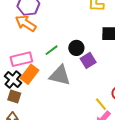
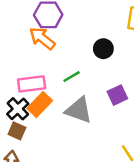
black circle: (76, 48) -> (103, 49), moved

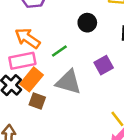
orange arrow: (42, 38) -> (28, 38), moved
brown square: (17, 131) -> (37, 101), moved

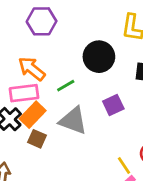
black circle: (87, 23) -> (99, 57), size x1.5

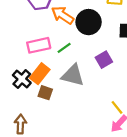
orange arrow: (32, 69) -> (63, 15), moved
pink rectangle: (24, 93) -> (39, 45), moved

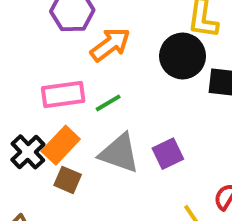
orange arrow: (63, 15) -> (110, 45), turned 105
black circle: (89, 22) -> (183, 56), moved
purple square: (104, 60) -> (168, 154), moved

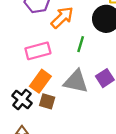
green line: (108, 103) -> (81, 44), moved, turned -35
black cross: (28, 152) -> (22, 99), moved

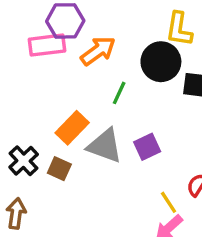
pink rectangle: (38, 51) -> (47, 45), moved
orange rectangle: (40, 81) -> (72, 128), moved

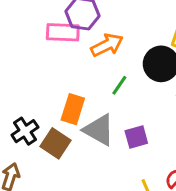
orange rectangle: (72, 128) -> (73, 109), turned -36
brown square: (59, 169) -> (55, 143), size x1.4

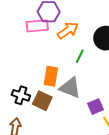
black cross: (25, 131) -> (21, 95), turned -30
purple square: (136, 137) -> (95, 107), moved

